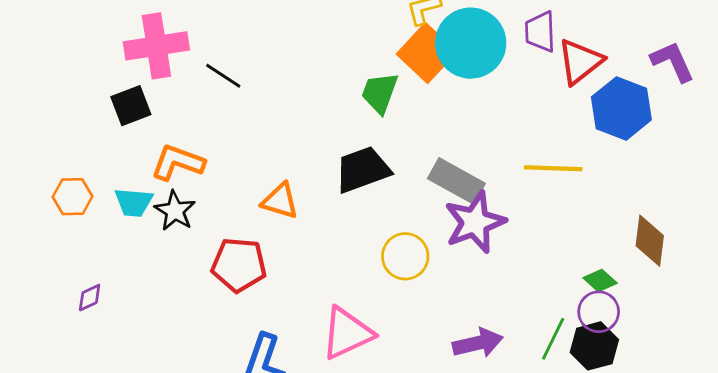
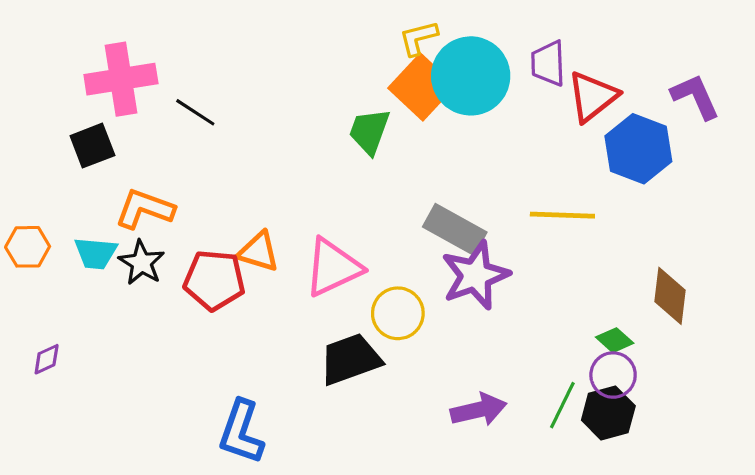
black trapezoid: (363, 170) -> (350, 359), moved
red pentagon: (239, 265) -> (214, 280), moved
pink triangle: (347, 333) -> (333, 267), moved

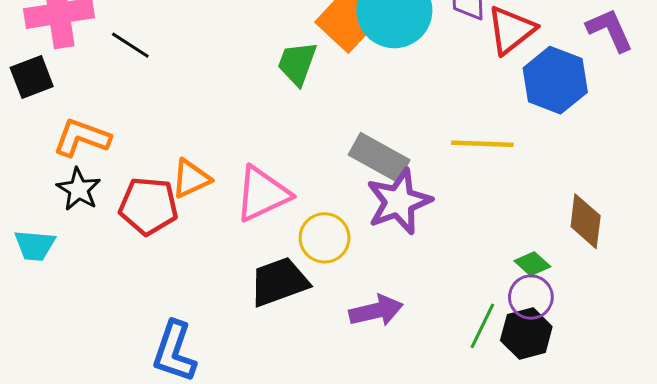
orange triangle: (259, 252) -> (191, 179), turned -42
cyan trapezoid: (96, 253) -> (35, 245), moved
purple arrow: (479, 410) -> (376, 311), moved

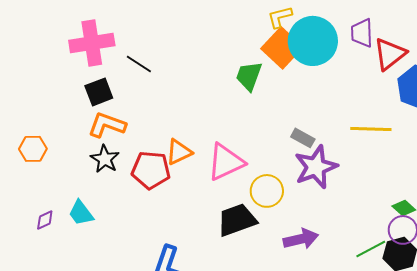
black square: (32, 77) -> (99, 92), moved
gray rectangle: (379, 157) -> (303, 138), size x0.6
cyan trapezoid: (35, 245) -> (81, 213), moved, turned 48
green line: (482, 326) -> (371, 249), turned 36

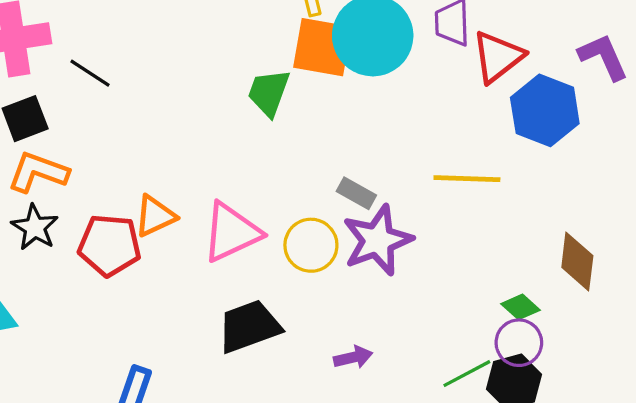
orange square: (282, 48) -> (322, 47), turned -33
yellow circle: (267, 191) -> (311, 245), moved
purple arrow: (301, 239) -> (353, 357), size x0.7

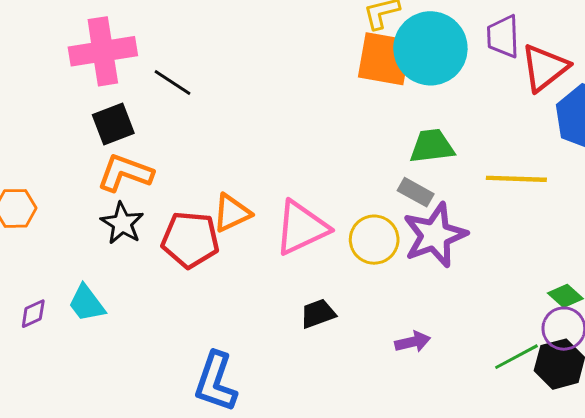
green trapezoid: (269, 93) -> (432, 146), moved, turned 63
black trapezoid: (249, 326) -> (318, 314), size x0.6

